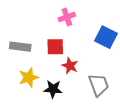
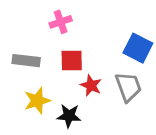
pink cross: (67, 17) -> (61, 22), moved
gray trapezoid: (99, 85) -> (128, 87), moved

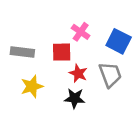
pink cross: (61, 22) -> (81, 32), moved, turned -36
black star: (69, 116) -> (75, 98), moved

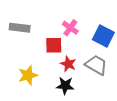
gray rectangle: (22, 52) -> (20, 28), moved
gray trapezoid: (110, 75) -> (96, 65), turned -40

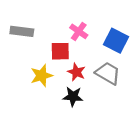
yellow star: (28, 75) -> (42, 76), moved

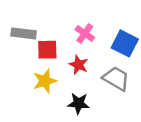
red square: (60, 51) -> (47, 50), moved
red star: (76, 72) -> (79, 65), moved

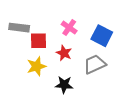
gray trapezoid: (116, 78) -> (95, 64), turned -55

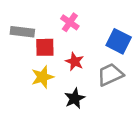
pink cross: (69, 28) -> (70, 22), moved
black star: (64, 85) -> (75, 98), turned -30

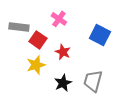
red square: (45, 47) -> (38, 40), turned 36
gray trapezoid: (110, 75) -> (93, 81), moved, turned -50

